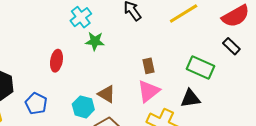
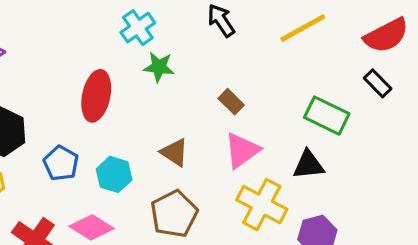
red ellipse: (56, 61) -> (96, 96), size x1.4
brown rectangle: (149, 66) -> (231, 102), moved, turned -35
cyan hexagon: (83, 107) -> (114, 174), moved

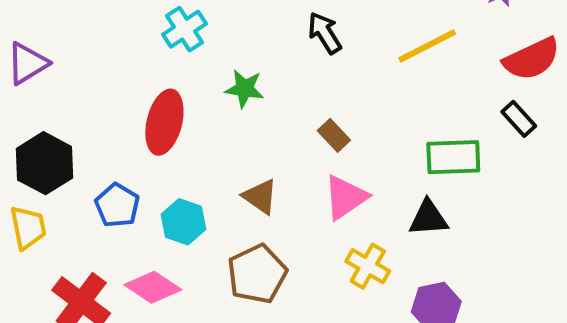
cyan cross: (138, 28) -> (185, 29), moved
green rectangle: (327, 116) -> (453, 157), turned -30
yellow cross: (262, 205) -> (368, 266), size x0.7

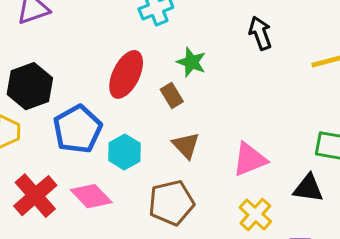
brown rectangle: (334, 135) -> (172, 96), moved
blue pentagon: (117, 205) -> (78, 129), size x1.4

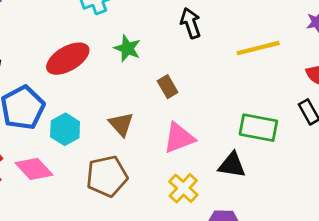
red ellipse: (126, 74) -> (68, 59), turned 33
brown rectangle: (172, 96) -> (168, 87), moved

